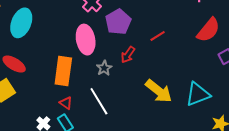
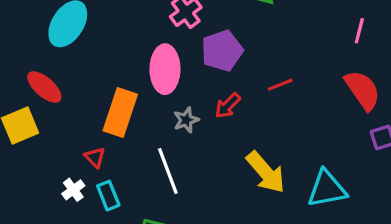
red semicircle: (208, 30) -> (363, 90), turned -84
red triangle: (66, 103) -> (95, 157), moved

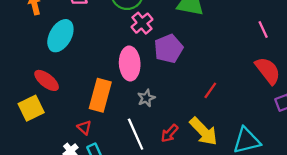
pink line: (359, 31) -> (263, 29), turned -36
red line: (280, 85) -> (210, 90), moved, turned -30
red arrow: (228, 106) -> (169, 133), moved

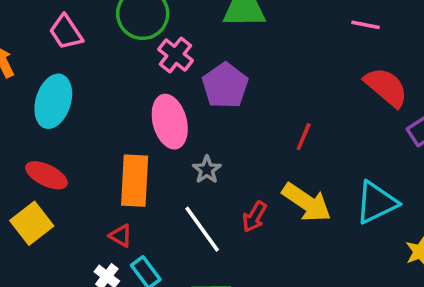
pink line: (263, 29) -> (365, 25), turned -42

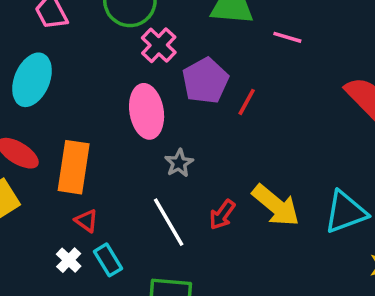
pink line: (365, 25) -> (287, 37), moved
red line: (304, 137) -> (247, 102), moved
orange rectangle: (135, 181) -> (74, 167), moved

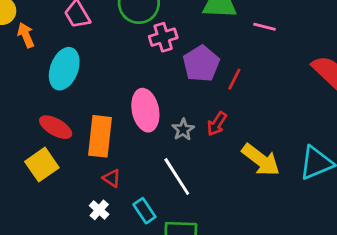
pink cross: (159, 45) -> (163, 37), turned 32
pink ellipse: (147, 111) -> (145, 110), moved
red arrow: (222, 215) -> (217, 124), moved
cyan rectangle: (108, 260) -> (144, 211), moved

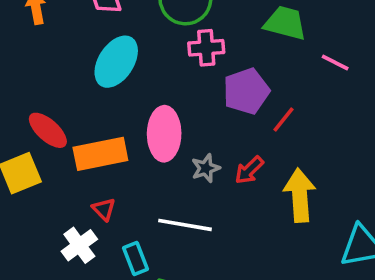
cyan ellipse: (64, 69) -> (116, 62), moved
orange rectangle: (100, 136) -> (100, 154), turned 60
yellow arrow: (261, 160) -> (300, 195), moved, turned -144
white line: (177, 177) -> (185, 225), turned -60
white cross: (99, 210) -> (79, 245), size x1.4

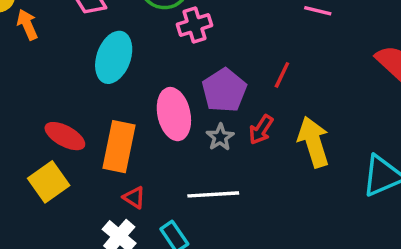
purple pentagon: (246, 91) -> (224, 90), moved
orange rectangle: (100, 154) -> (119, 147), turned -54

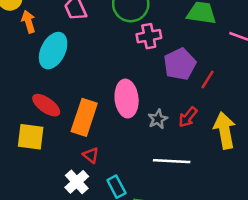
cyan ellipse: (114, 57) -> (53, 51), moved
purple pentagon: (224, 90) -> (180, 64), moved
yellow square: (49, 182) -> (31, 137), turned 36
white line: (213, 194) -> (172, 161), moved

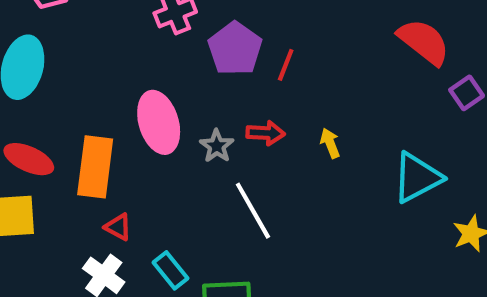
red arrow: (188, 117) -> (265, 133), turned -115
yellow arrow: (225, 130) -> (330, 143), size x0.5
white line: (172, 161) -> (253, 211), turned 68

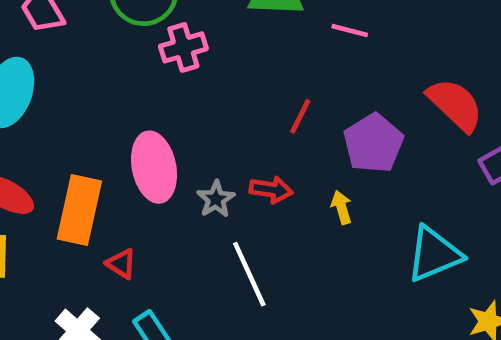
purple pentagon: (235, 49) -> (373, 143), moved
red triangle: (118, 227) -> (121, 264), moved

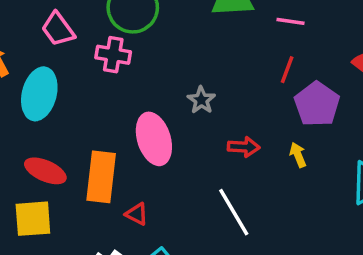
pink cross: (183, 47) -> (113, 55), moved, turned 32
red line: (300, 116) -> (287, 70), moved
gray star: (216, 199) -> (201, 100), moved

